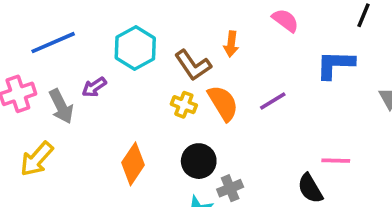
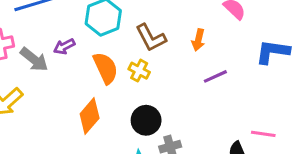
orange arrow: (231, 44) -> (198, 40), moved
orange semicircle: (223, 103) -> (106, 68), moved
gray arrow: (61, 106) -> (34, 59), turned -32

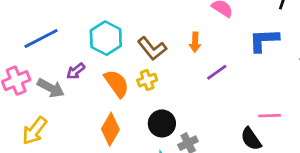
yellow cross: (139, 71) -> (147, 80), turned -36

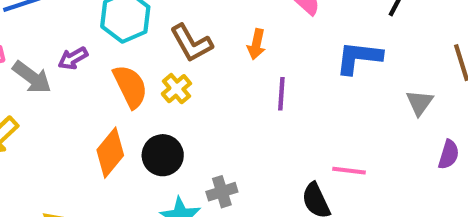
purple line: (217, 72) -> (281, 94), turned -60
yellow cross: (147, 80) -> (176, 89), turned -30
black circle: (162, 123) -> (163, 155), moved

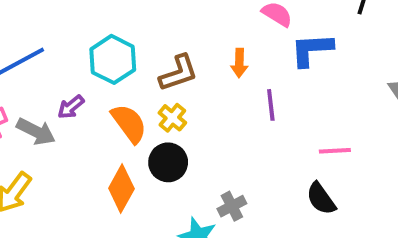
brown L-shape: (191, 43) -> (179, 73), turned -69
blue L-shape: (359, 58) -> (312, 50), moved
black circle: (163, 155) -> (168, 162), moved
pink line: (349, 171) -> (335, 151), moved

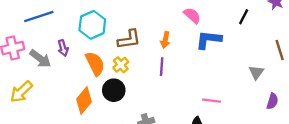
purple line: (271, 105) -> (162, 67), moved
purple arrow: (71, 107) -> (63, 48), turned -77

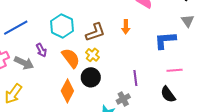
blue L-shape: (209, 40) -> (165, 40), moved
purple line: (162, 67) -> (135, 78), moved
gray triangle: (256, 72) -> (188, 21), moved

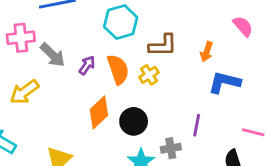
blue L-shape: (165, 40) -> (224, 82), moved
purple arrow: (41, 50) -> (87, 65), moved, turned -136
black circle: (91, 77) -> (134, 121), moved

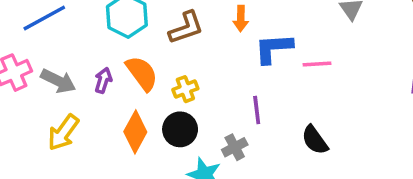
yellow cross: (149, 75) -> (185, 89), moved, turned 30
yellow arrow: (24, 92) -> (63, 133), moved
pink line: (253, 132) -> (317, 64), moved

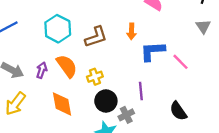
pink line: (317, 64) -> (181, 62), turned 48
black circle: (180, 129) -> (106, 101), moved
orange diamond: (135, 132) -> (62, 104), turned -40

